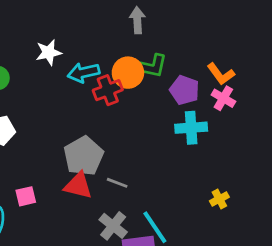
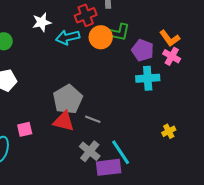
red cross: (108, 90) -> (86, 15), moved

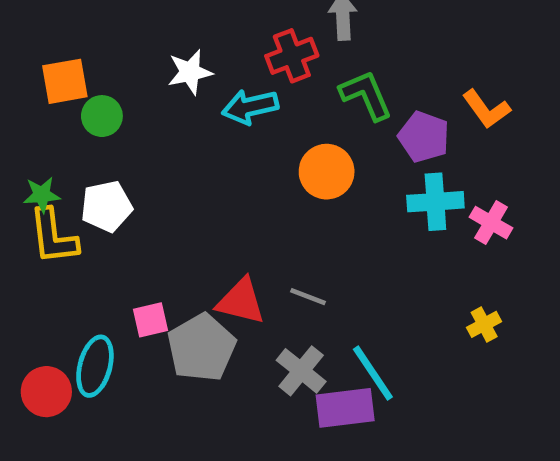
green L-shape: (118, 32) -> (366, 95), turned -125
orange circle: (101, 37) -> (327, 172), moved
pink cross: (172, 56) -> (491, 223), moved
gray pentagon: (68, 99) -> (201, 348), moved

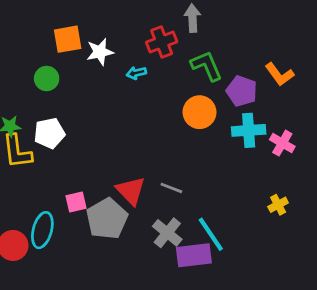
orange square: (65, 81) -> (68, 39), moved
cyan arrow: (250, 107) -> (136, 73), size x0.6
orange circle: (327, 172) -> (200, 112), moved
red triangle: (241, 301) -> (131, 191), turned 32

